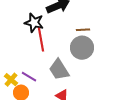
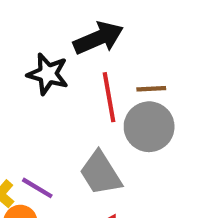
red line: (41, 40) -> (109, 97), moved

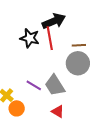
red line: (109, 97) -> (50, 38), moved
purple line: (37, 188) -> (34, 85), moved

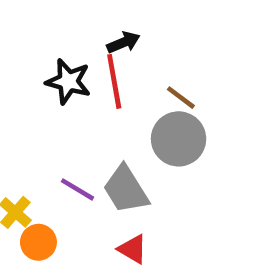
black arrow: (54, 21) -> (123, 42), size x0.6
brown line: (79, 45) -> (181, 98), turned 40

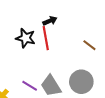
brown line: (181, 98) -> (89, 45), moved
gray circle: (179, 139) -> (81, 82), moved

